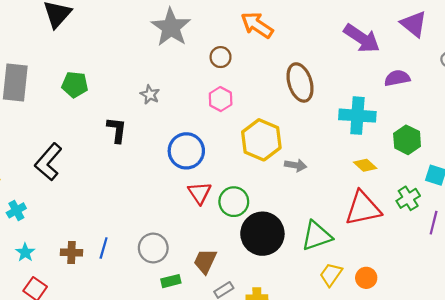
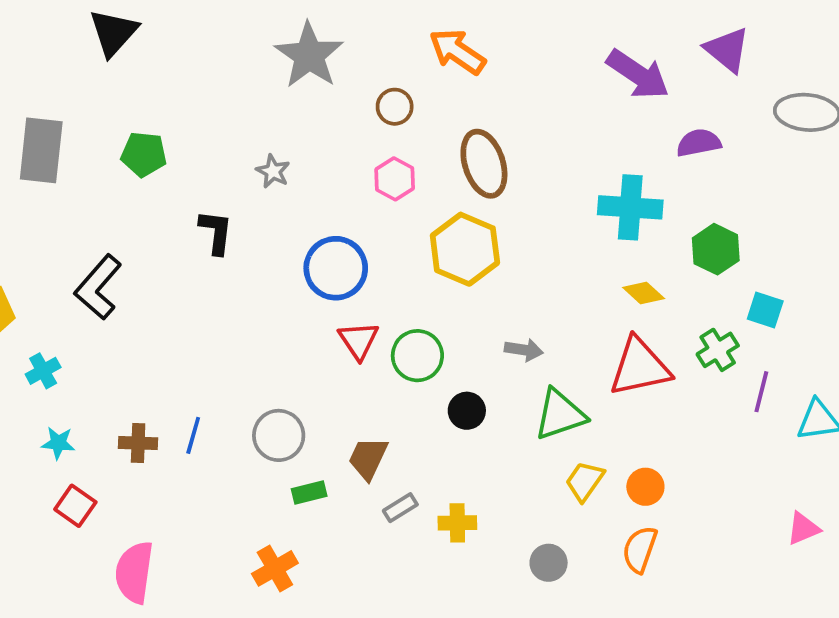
brown ellipse: (300, 82) -> (484, 164), moved
gray arrow: (296, 165) -> (524, 350), moved
black circle: (262, 234) -> (467, 411), size x0.5
cyan star: (25, 252) -> (58, 443), turned -30

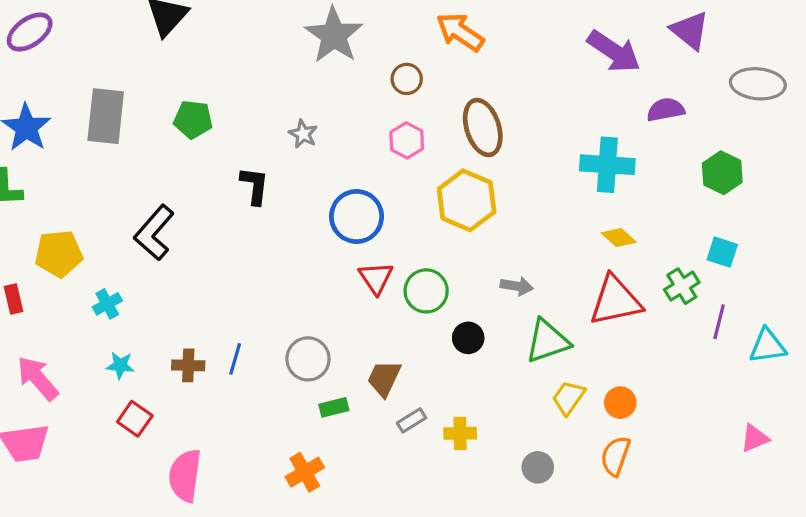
green hexagon: (716, 249) -> (722, 173), moved

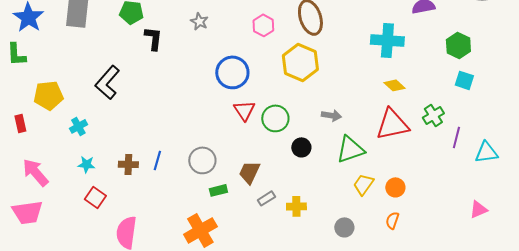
black L-shape: (255, 186) -> (153, 38), moved
cyan square: (722, 252) -> (464, 80), moved
orange semicircle: (615, 456) -> (392, 220), size x0.7
orange cross: (305, 472) -> (200, 230), size x1.4

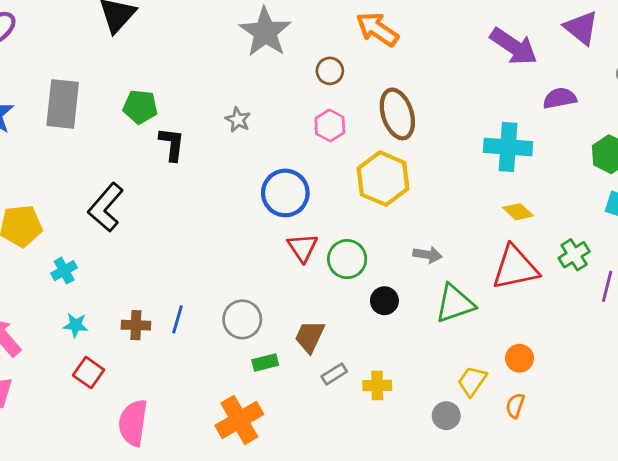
yellow trapezoid: (363, 184) -> (472, 381), moved

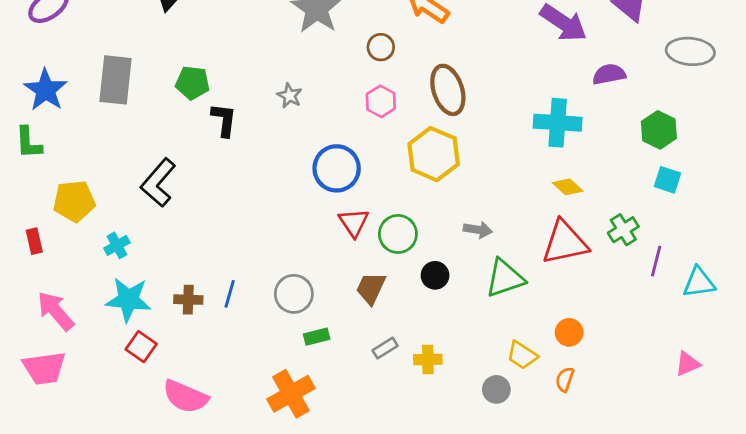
cyan star: (76, 325) -> (128, 300), size x1.8
brown trapezoid: (310, 337) -> (371, 288), moved
yellow trapezoid: (472, 381) -> (522, 355), turned -92
pink semicircle: (133, 423) -> (185, 397), turned -75

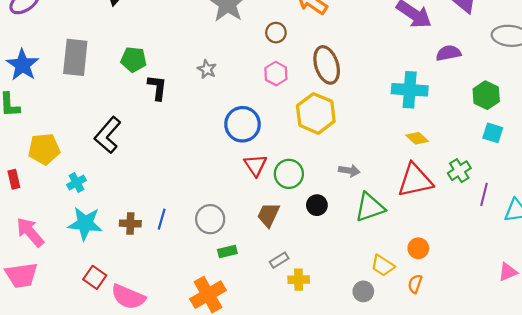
red square: (141, 347) -> (95, 277), moved
yellow cross: (428, 359) -> (299, 280), moved

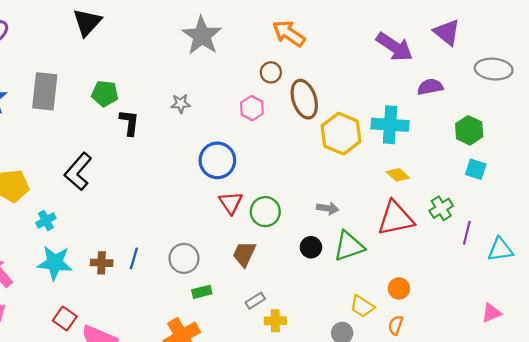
brown circle: (276, 33) -> (271, 72), moved
gray star: (207, 69) -> (181, 104), turned -30
yellow hexagon: (316, 113) -> (341, 134), moved
black circle: (317, 205) -> (311, 247), moved

